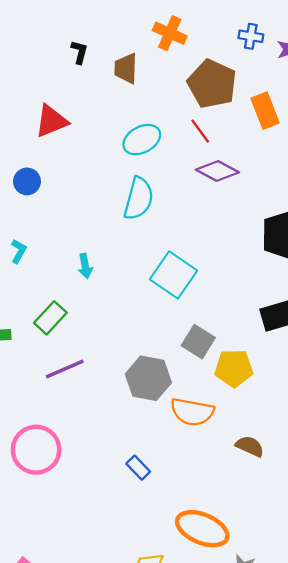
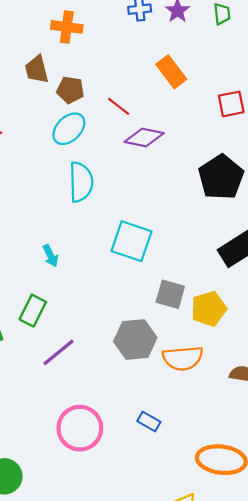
brown pentagon: (212, 84) -> (70, 90), moved, size x0.6
pink circle: (36, 450) -> (80, 428), moved

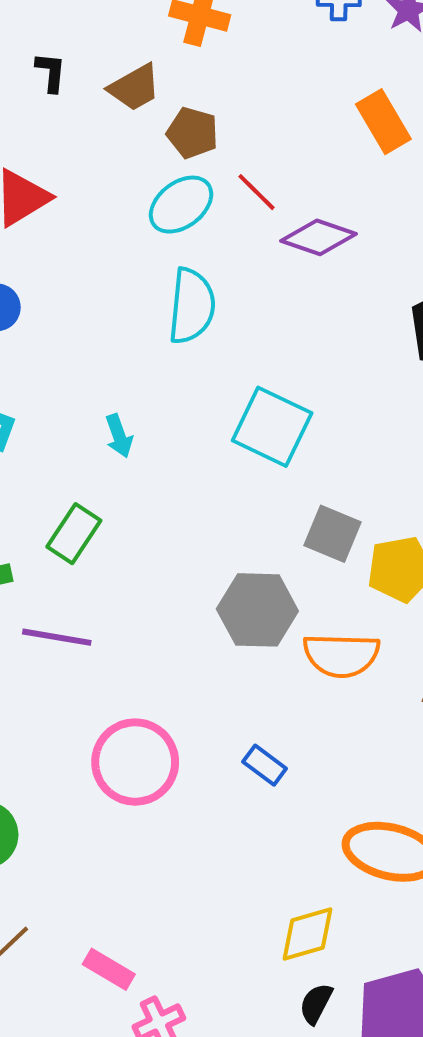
brown trapezoid: (37, 69) -> (134, 87), turned -112
red line: (119, 106) -> (257, 192), moved
purple line: (58, 352) -> (57, 637), moved, turned 42

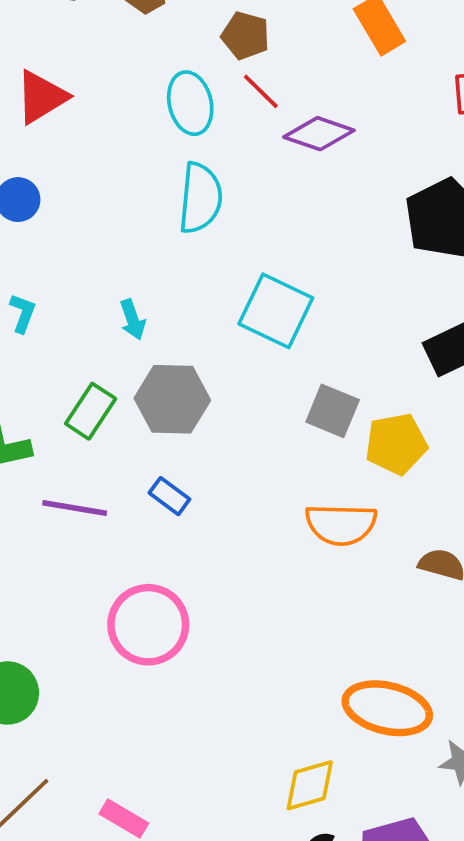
brown pentagon: (192, 133) -> (245, 36), moved
cyan ellipse: (181, 205) -> (190, 103), turned -66
gray hexagon: (257, 610) -> (172, 399), moved
blue rectangle: (265, 765) -> (169, 496), moved

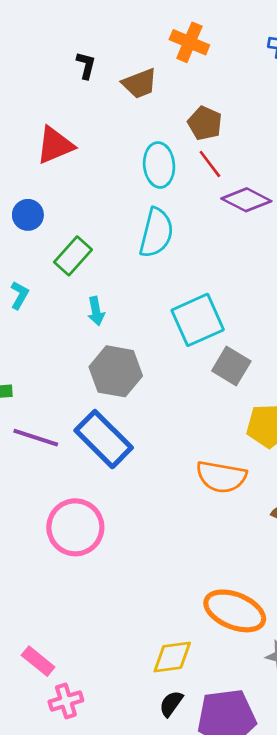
cyan square: (276, 311) -> (198, 320), turned 32
green rectangle: (91, 411) -> (73, 256), moved
gray square: (333, 411) -> (231, 366), moved
blue rectangle: (169, 496) -> (104, 439), size x2.0

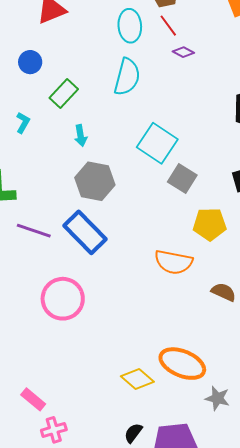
purple diamond: (246, 200) -> (183, 52), moved, size x0.6
cyan square: (198, 320) -> (157, 143), turned -33
yellow diamond: (172, 657) -> (137, 379), moved, turned 48

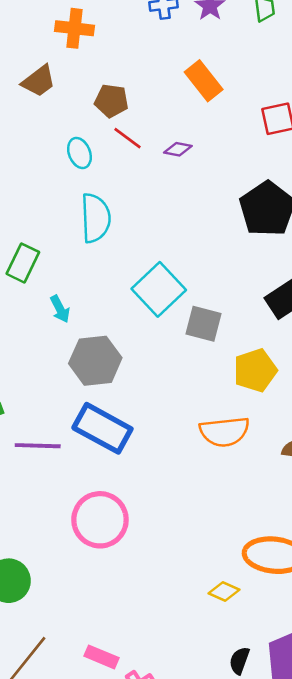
cyan ellipse: (130, 26) -> (79, 153), size x0.7
purple diamond: (183, 52) -> (178, 149), moved
cyan square: (157, 143) -> (159, 289), turned 30
yellow diamond: (137, 379) -> (224, 592), size x0.7

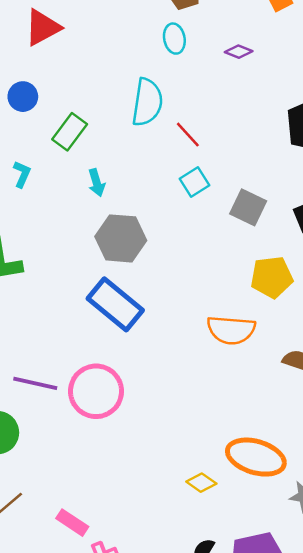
red line: (127, 138) -> (188, 135), moved
cyan ellipse: (79, 153) -> (174, 39), moved
cyan square: (159, 289) -> (195, 182), size x0.6
gray square: (203, 324) -> (248, 207), moved
purple line: (38, 446) -> (35, 383), moved

